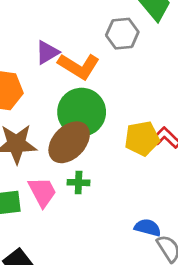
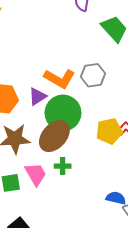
gray hexagon: (122, 34) -> (93, 75), moved
purple triangle: (47, 52) -> (37, 96), moved

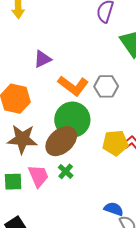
purple triangle: (37, 96) -> (42, 59), moved
green cross: (63, 166) -> (66, 171), turned 35

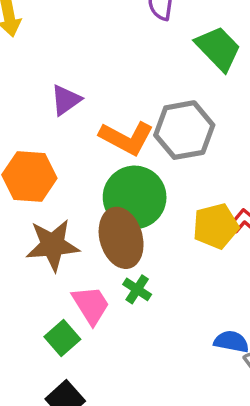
gray hexagon: (106, 86) -> (184, 130), size x1.4
brown ellipse: (61, 141) -> (121, 238), turned -56
green square: (13, 182) -> (62, 338), moved, turned -30

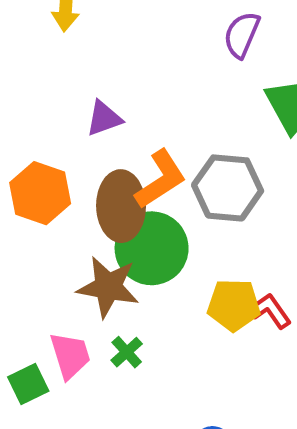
orange L-shape: (127, 138) -> (161, 179), turned -76
brown ellipse: (121, 238) -> (121, 206), moved
brown star: (53, 245) -> (108, 287), moved

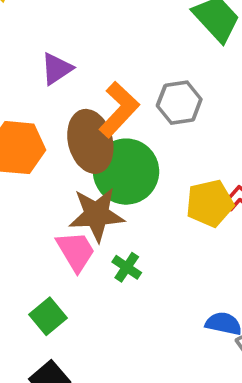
gray hexagon: (228, 188) -> (179, 103), size x0.7
pink trapezoid: (70, 355) -> (76, 251), moved

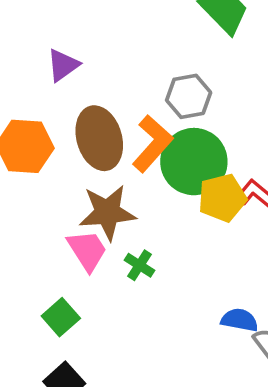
orange L-shape: (119, 110) -> (152, 144), moved
green circle: (126, 172) -> (194, 162), moved

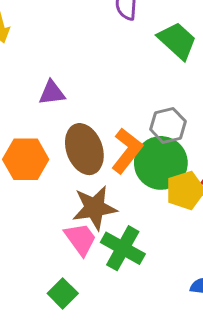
purple triangle: (63, 65) -> (52, 93), turned 32
gray hexagon: (189, 96) -> (168, 125), moved
green cross: (140, 265) -> (123, 248), size x1.8

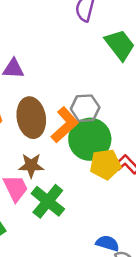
gray hexagon: (168, 125) -> (85, 108), moved
brown star: (95, 208) -> (31, 165), size x0.7

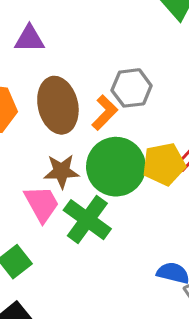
orange L-shape: (65, 125) -> (105, 113), size x0.7
green circle: (90, 139) -> (116, 167), moved

